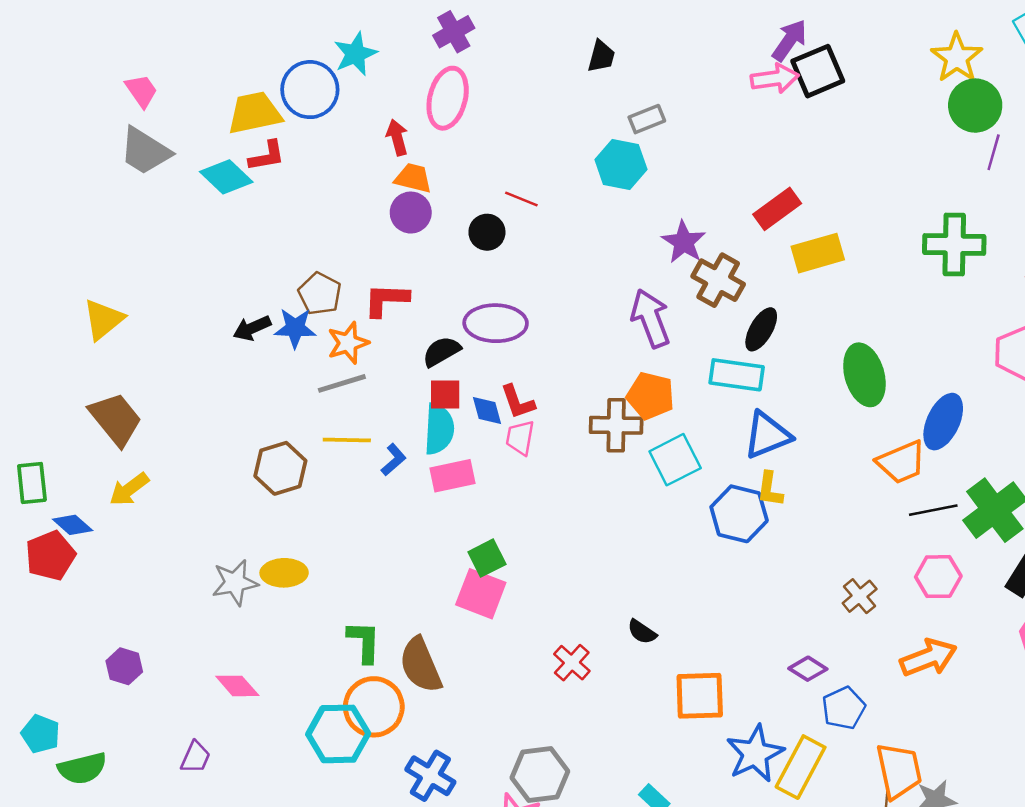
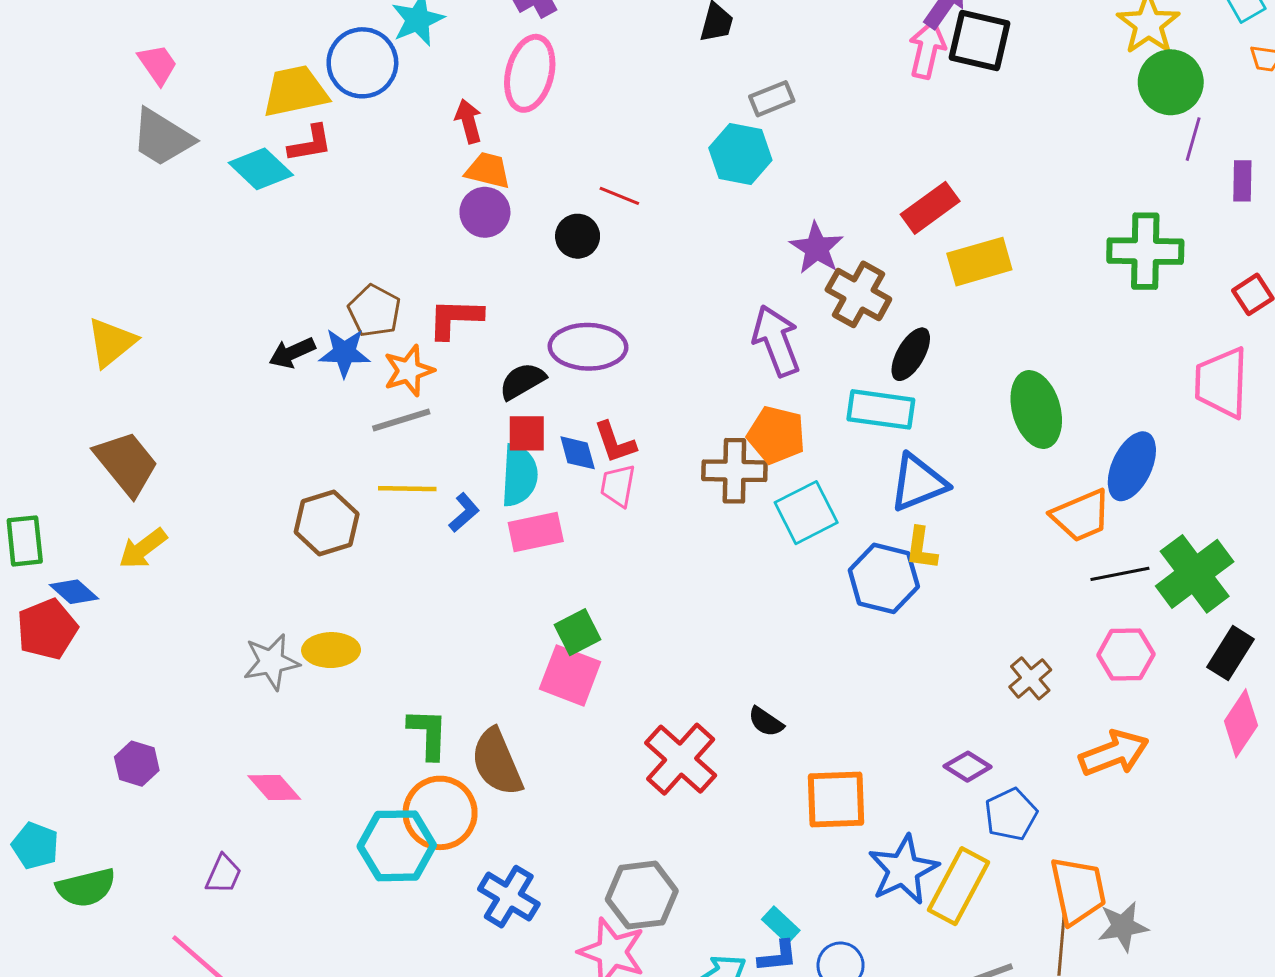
black square: (818, 71) -> (979, 40), turned 36
pink arrow: (775, 78) -> (927, 49), turned -69
red cross: (572, 663) -> (681, 759), size x1.6

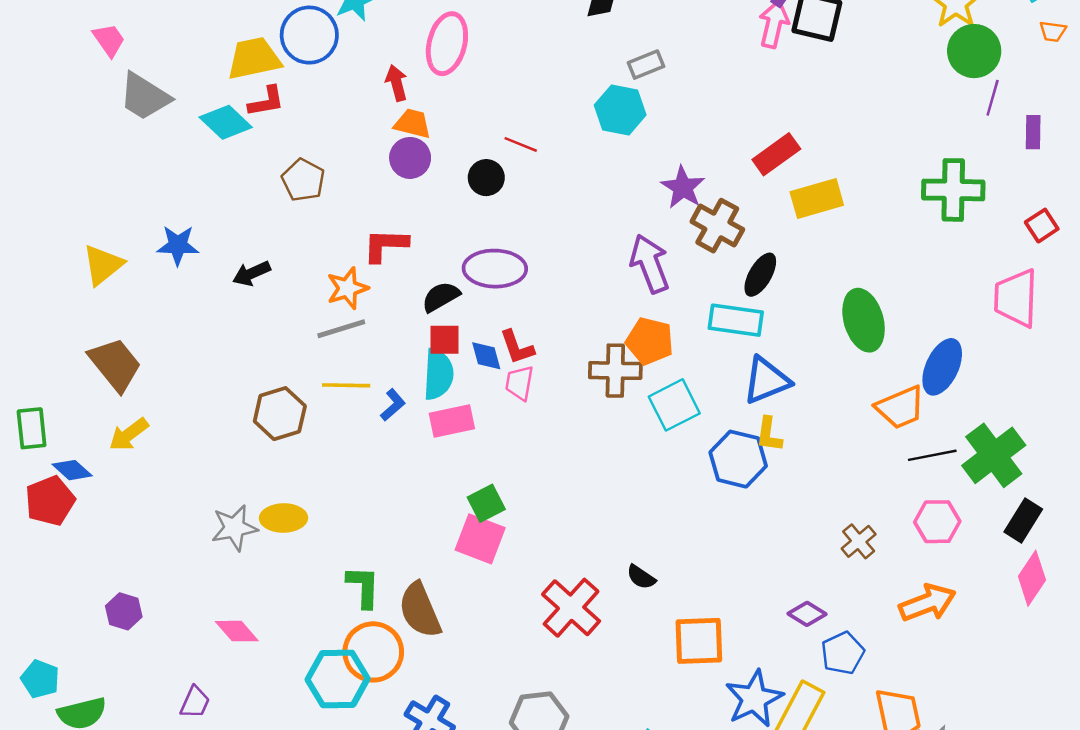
pink trapezoid: (158, 64) -> (109, 40), moved
brown pentagon: (374, 311) -> (303, 180), moved
blue star: (344, 353) -> (178, 245), moved

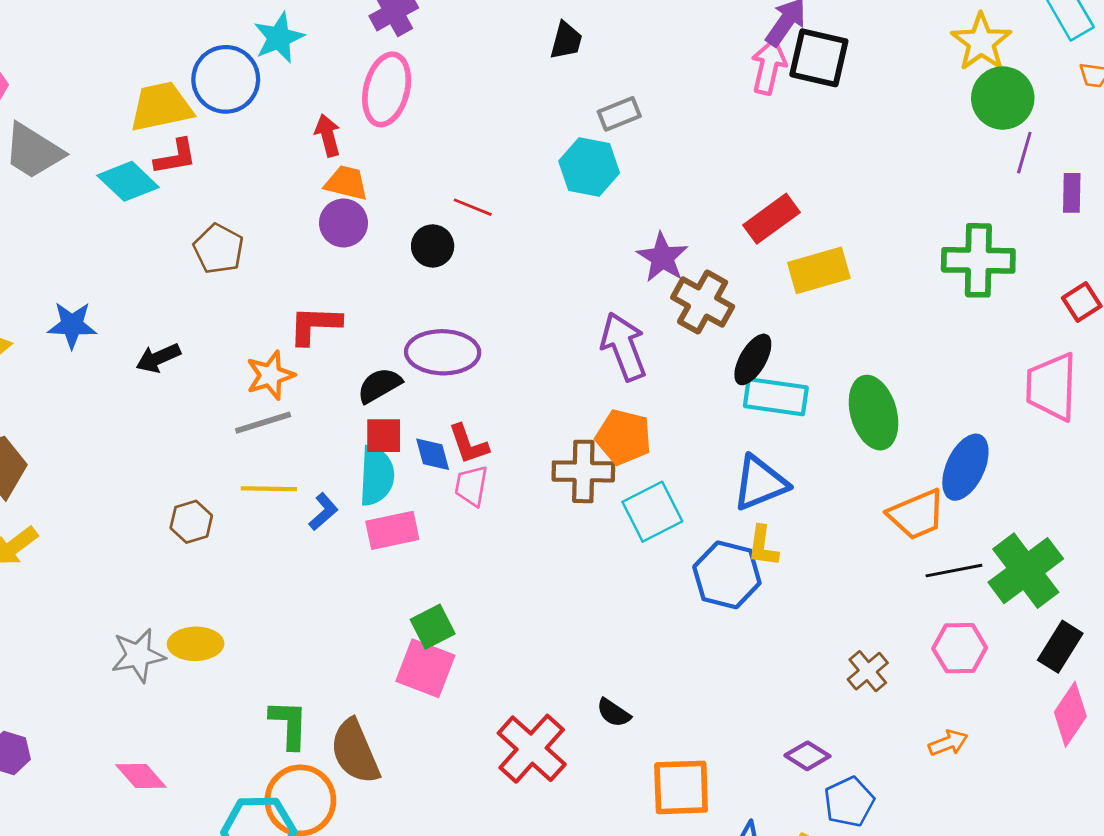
cyan rectangle: (736, 320) -> (776, 397), moved
brown hexagon: (280, 414) -> (191, 522), size x0.7
orange arrow: (927, 603) -> (948, 743), size x0.6

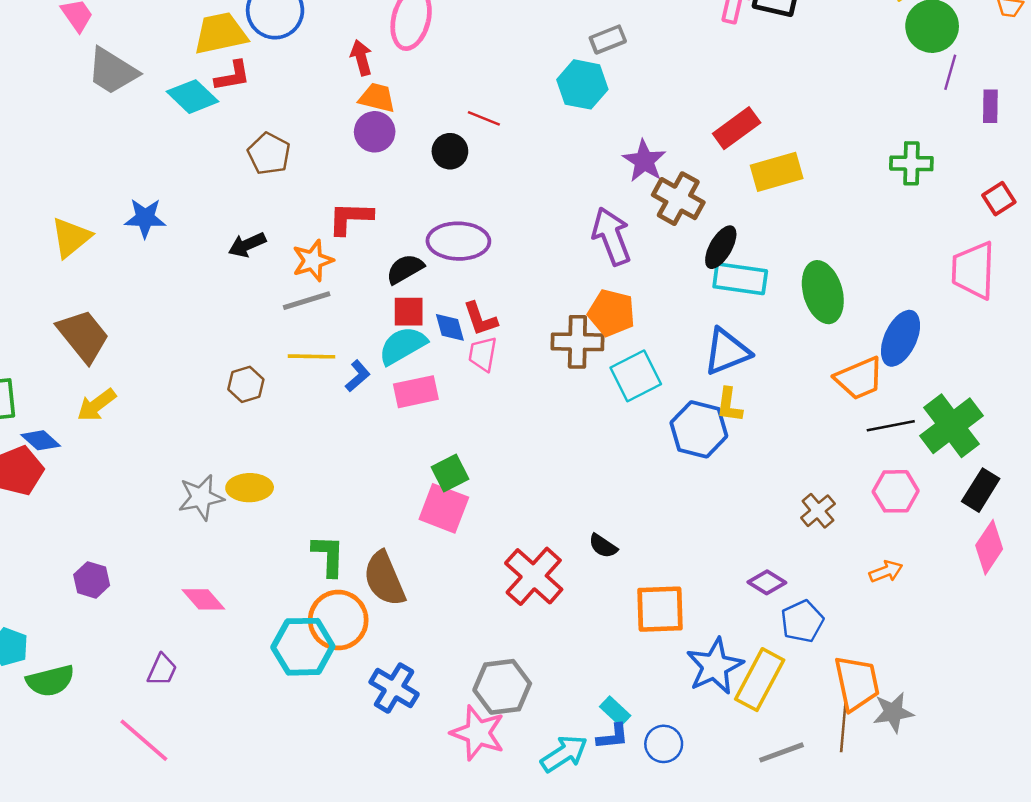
green cross: (978, 260) -> (911, 163), size x0.7
black arrow: (158, 358) -> (247, 245), moved
cyan semicircle: (377, 476) -> (403, 346), turned -123

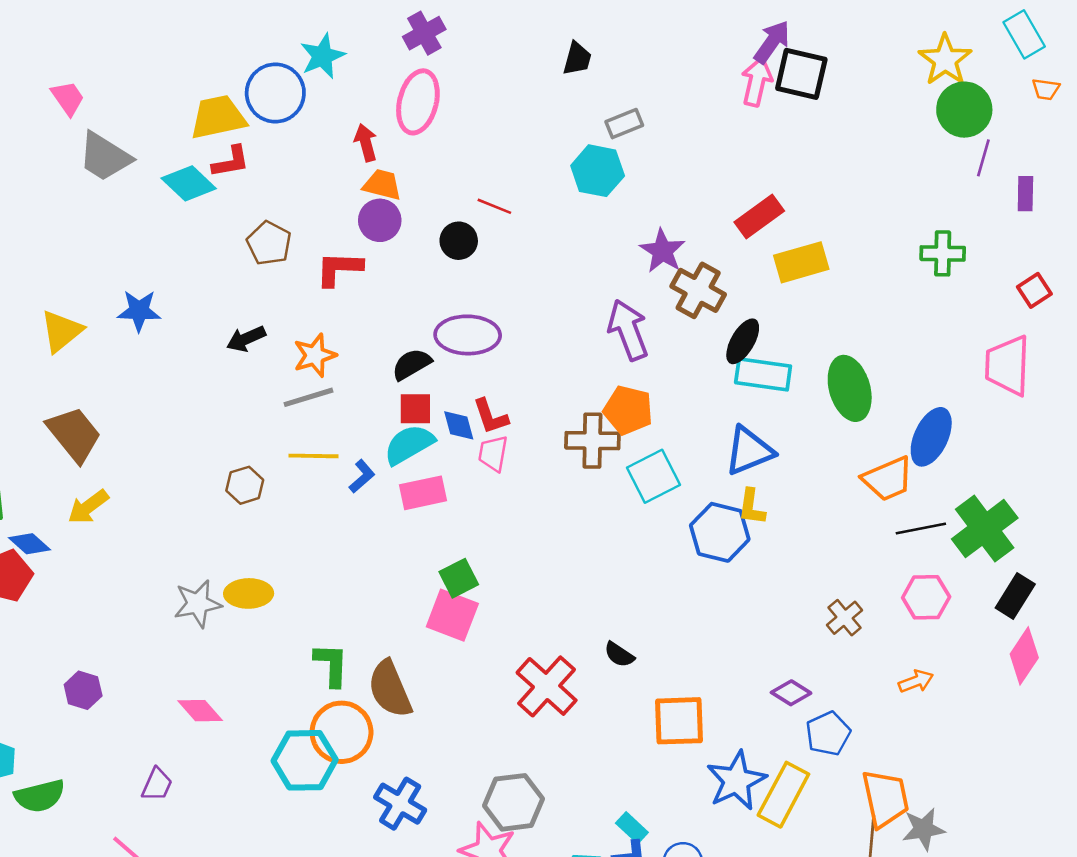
red L-shape: (350, 218) -> (339, 269), moved

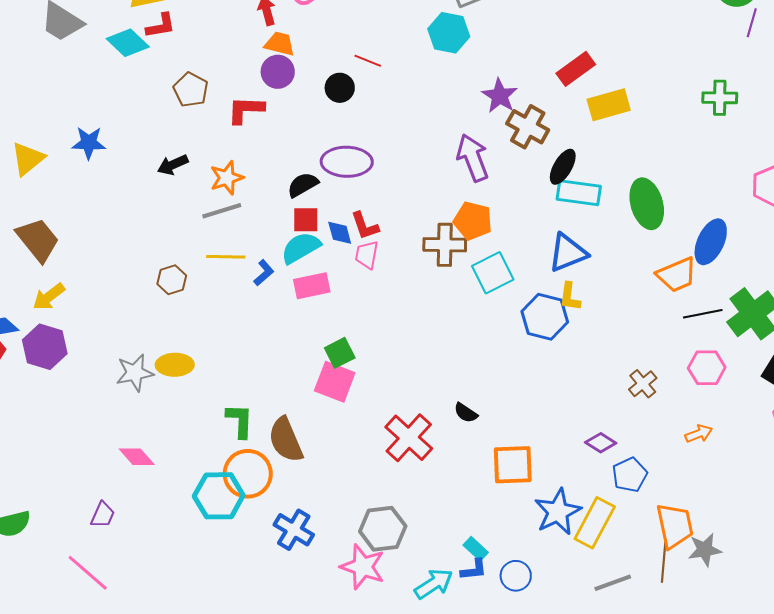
purple hexagon: (83, 690) -> (45, 347), moved, size x1.5

